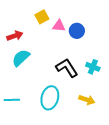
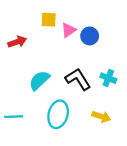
yellow square: (42, 17) -> (49, 20), turned 32
pink triangle: (59, 26) -> (69, 30), turned -40
cyan semicircle: (21, 58) -> (39, 80), moved

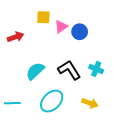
cyan ellipse: (58, 114) -> (52, 101), turned 30

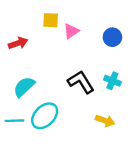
blue circle: (80, 32) -> (112, 37), moved
cyan semicircle: (35, 71) -> (24, 87), moved
cyan ellipse: (52, 101) -> (45, 116), moved

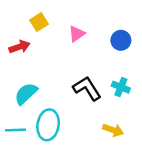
yellow square: (51, 20) -> (39, 22), moved, turned -35
cyan ellipse: (45, 116) -> (48, 125), turned -36

